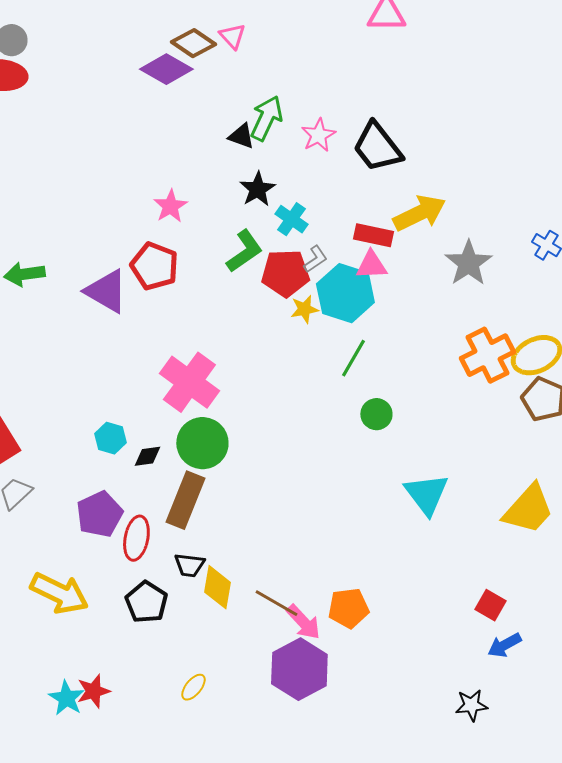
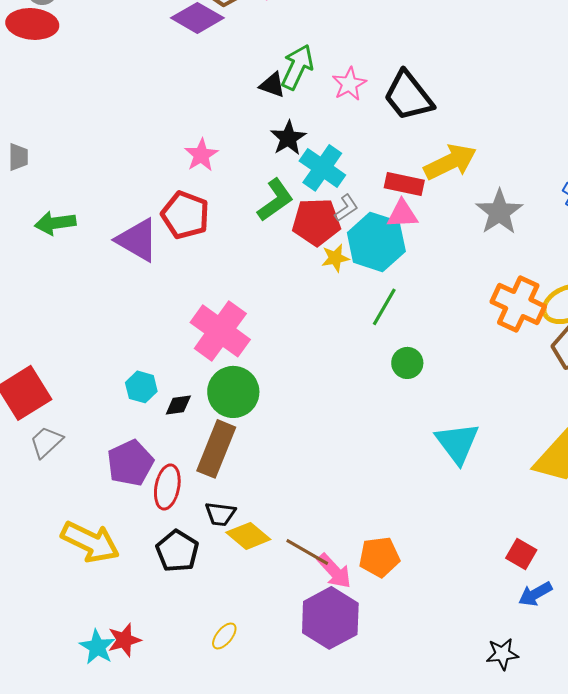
cyan cross: (291, 219) -> (322, 168), size x1.4
orange cross: (487, 355) -> (518, 304), turned -38
yellow diamond: (217, 587) -> (248, 536), turned -60

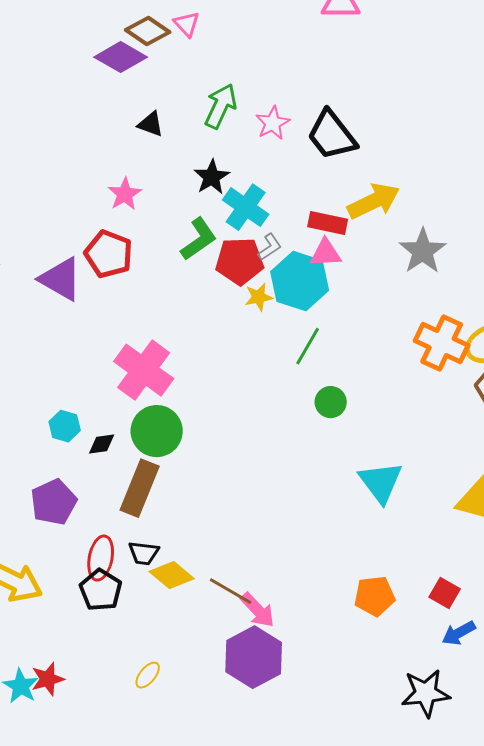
black triangle: (272, 85) -> (151, 124), moved
red ellipse: (167, 487) -> (101, 558), moved
orange pentagon: (379, 557) -> (375, 596), moved
black star: (502, 654) -> (426, 693), size x1.5

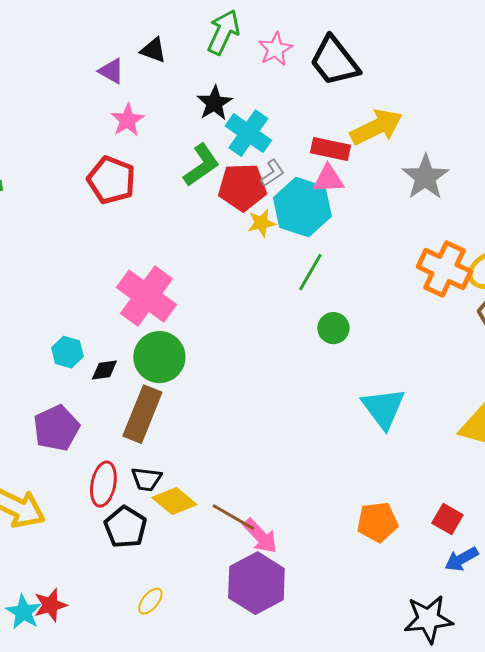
purple triangle: (61, 279) -> (111, 71), moved, size x0.6
black pentagon: (101, 590) -> (125, 527), moved

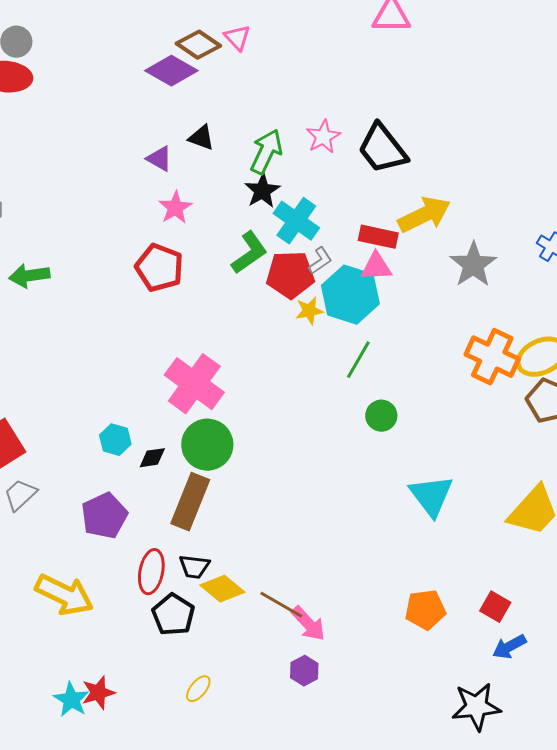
green arrow: (223, 32) -> (266, 152), moved
purple hexagon: (256, 583) -> (304, 671), size x0.5

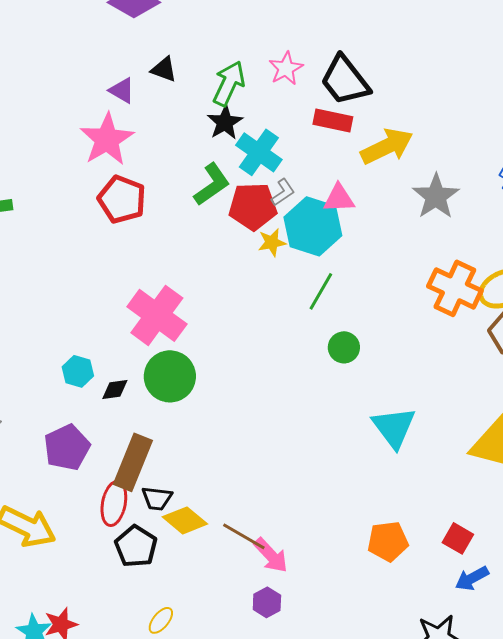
pink star: (175, 208) -> (107, 139), moved, size x1.6
red rectangle: (378, 237) -> (333, 120), moved
brown rectangle: (190, 502) -> (133, 462), moved

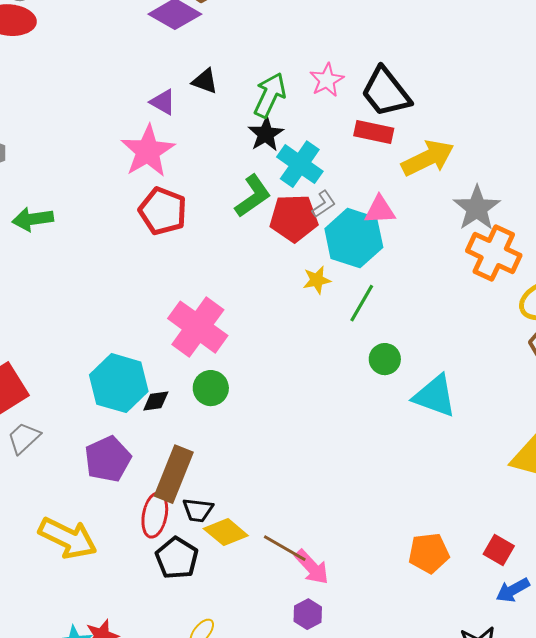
yellow star: (272, 242) -> (317, 280), moved
orange cross: (455, 288) -> (494, 253), moved
cyan hexagon: (78, 371) -> (119, 383), size x1.8
green circle: (170, 376) -> (211, 388), size x0.7
cyan triangle: (394, 427) -> (435, 396), moved, turned -33

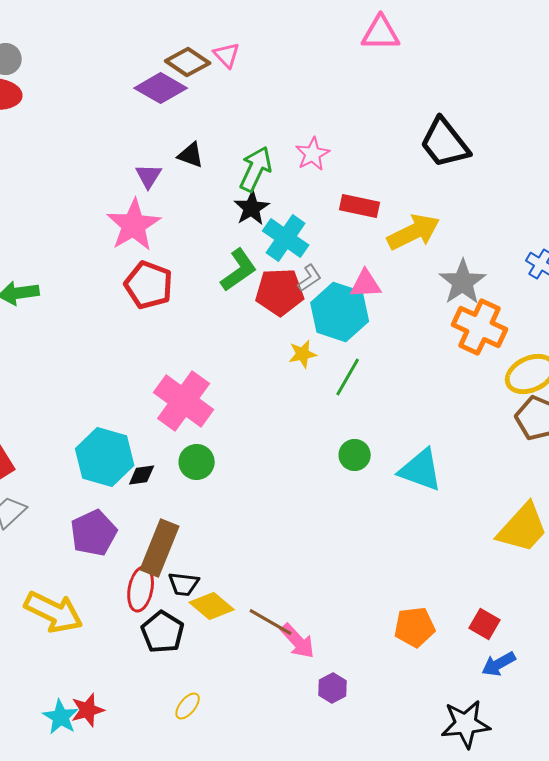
black trapezoid: (386, 92) -> (445, 143), moved
purple triangle: (163, 102) -> (149, 176), turned 32
green circle: (385, 359) -> (355, 455), moved
purple hexagon: (308, 614) -> (333, 688), moved

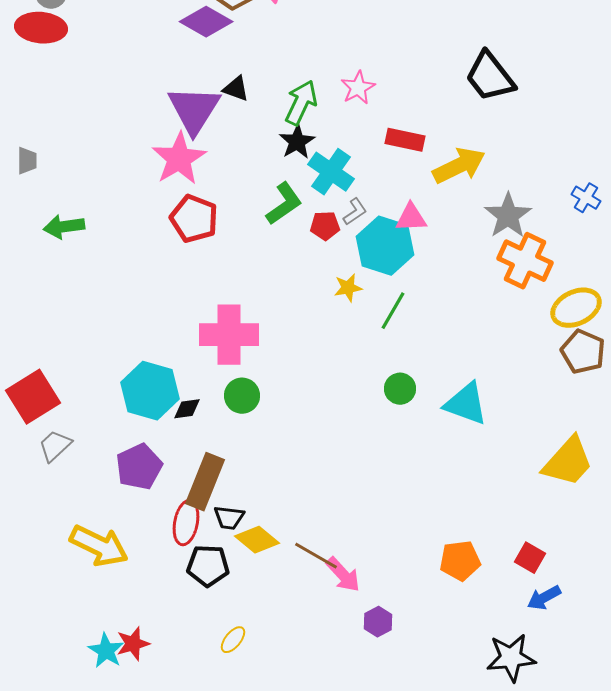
purple triangle: (149, 176) -> (194, 110), size x2.0
red pentagon: (280, 292) -> (325, 226), size x0.6
pink cross: (184, 401) -> (229, 335), turned -36
black pentagon: (163, 632) -> (208, 566), turned -30

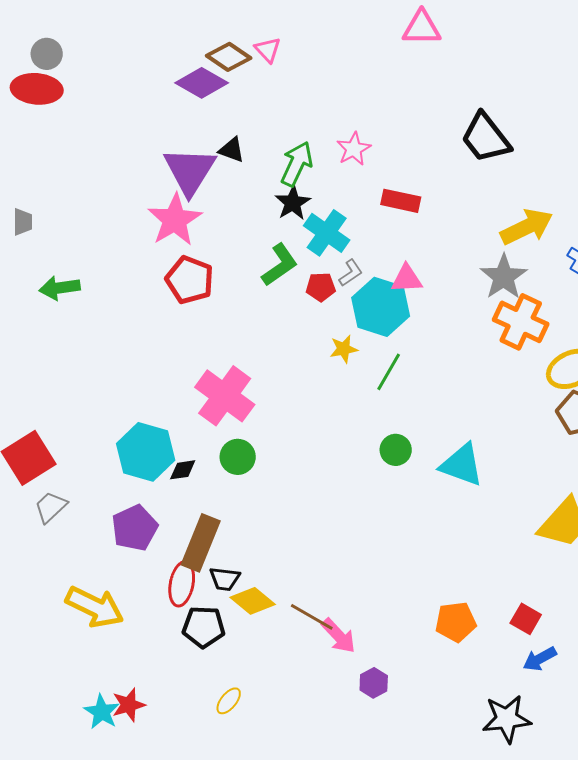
yellow arrow: (459, 166) -> (527, 227), moved
pink cross: (229, 335) -> (225, 396), turned 36

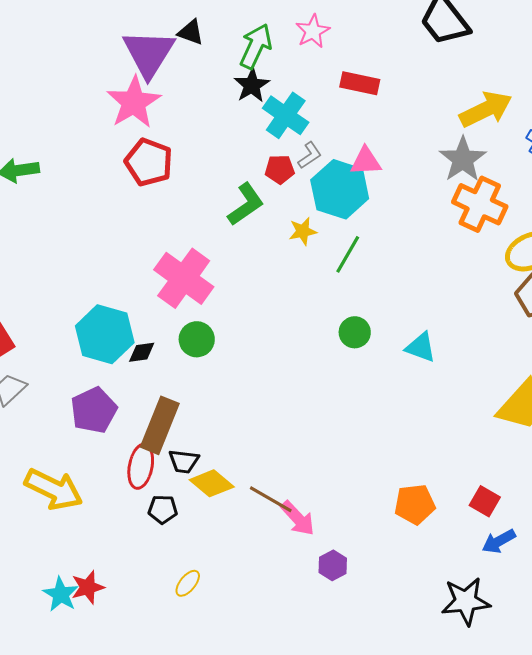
green L-shape: (280, 265) -> (246, 204), moved
cyan triangle: (462, 465) -> (421, 347), size x0.7
black pentagon: (204, 627) -> (163, 509), size x0.7

